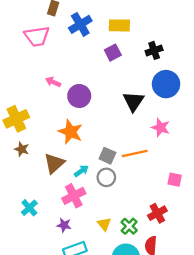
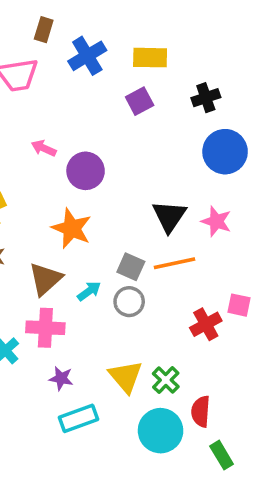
black triangle: (133, 101) -> (169, 216), moved
pink cross: (74, 196) -> (45, 328), moved, turned 30
red cross: (157, 213) -> (206, 324), moved
yellow triangle: (104, 224) -> (126, 377), size x1.5

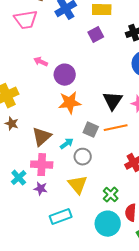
orange star: (72, 228) -> (70, 103), moved, turned -30
gray circle: (129, 302) -> (83, 157), moved
yellow triangle: (126, 377) -> (78, 185), moved
purple star: (61, 378) -> (41, 189), moved

